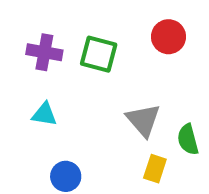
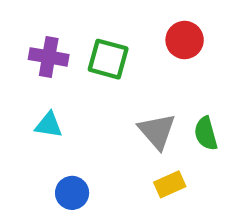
green semicircle: (188, 140) -> (206, 133), moved
yellow rectangle: (155, 169) -> (170, 184), turned 48

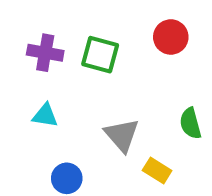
gray triangle: (157, 131) -> (122, 135), moved
yellow rectangle: (170, 184) -> (157, 170), turned 56

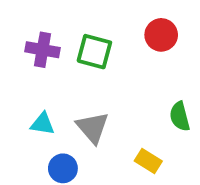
cyan triangle: (45, 116) -> (43, 124), moved
gray triangle: (122, 135) -> (93, 128), moved

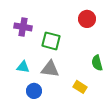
green square: (94, 52) -> (51, 41), moved
gray triangle: (93, 128) -> (50, 69), turned -42

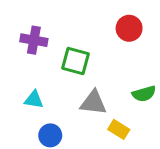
green semicircle: (97, 63) -> (144, 94), turned -91
gray triangle: (50, 69) -> (93, 103), moved

